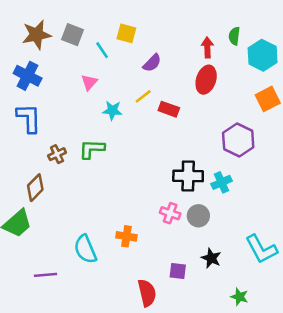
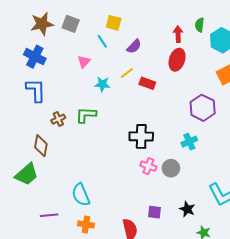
cyan line: (102, 50) -> (102, 41), moved
black cross: (188, 176) -> (141, 136), moved
brown diamond: (35, 188) -> (41, 146), turned -35
orange cross: (126, 236) -> (86, 224), moved
black star: (211, 258) -> (187, 209), moved

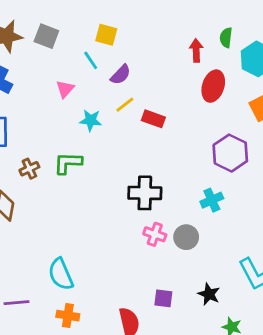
purple semicircle: (134, 46) -> (121, 75), moved
red ellipse: (177, 60) -> (213, 86), moved

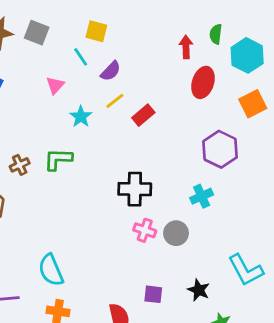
red rectangle: (153, 119) -> (143, 115), turned -60
cyan star: (91, 120) -> (81, 117), turned 30

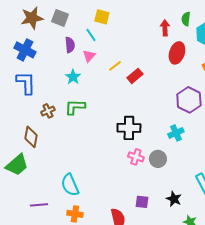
purple semicircle: (111, 71) -> (70, 45), moved, turned -49
pink triangle: (55, 85) -> (89, 56), moved
cyan star: (81, 117) -> (73, 77), moved

